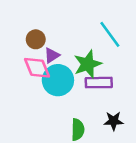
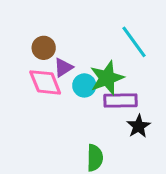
cyan circle: (58, 80) -> (84, 85), moved, size x0.6
black star: (114, 121) -> (139, 126), moved, turned -30

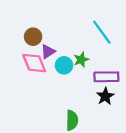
green star: (107, 78) -> (81, 60), size x0.6
purple rectangle: (120, 101) -> (106, 77), moved

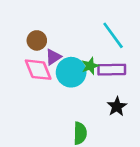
cyan circle: (64, 65) -> (71, 72), size x1.5
purple rectangle: (106, 77) -> (112, 70), moved

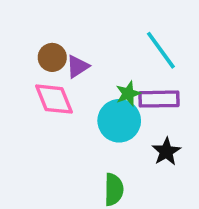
purple triangle: (53, 57) -> (78, 66), moved
cyan circle: (71, 72) -> (119, 121), moved

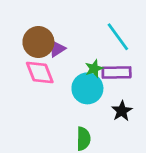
brown circle: (52, 57) -> (38, 42), size x1.5

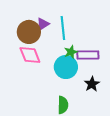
cyan line: (118, 37) -> (63, 28), moved, turned 30
purple triangle: (57, 49) -> (43, 24), moved

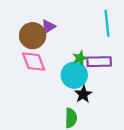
cyan line: (63, 28) -> (107, 23), moved
black star: (92, 84) -> (83, 94), moved

